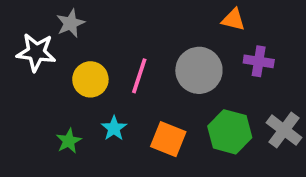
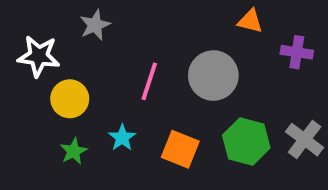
gray star: (71, 23) -> (95, 25), moved
purple cross: (259, 61) -> (297, 52), moved
yellow circle: (90, 79) -> (70, 99), moved

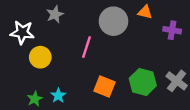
gray circle: (213, 76) -> (114, 21), moved
cyan star: (122, 138) -> (58, 96), moved
green star: (74, 151) -> (35, 99), moved

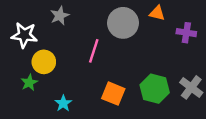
green star: (35, 99) -> (29, 83), moved

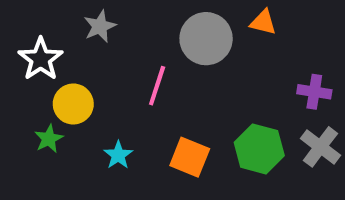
purple cross: (186, 33) -> (314, 92), moved
white star: (24, 35) -> (41, 59), turned 30
cyan star: (63, 103) -> (118, 155), moved

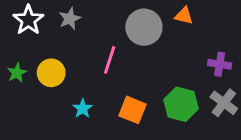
white star: (41, 59) -> (28, 20), moved
green star: (49, 139) -> (17, 73), moved

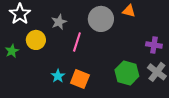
gray star: (70, 19) -> (59, 22), moved
yellow circle: (51, 73) -> (36, 40), moved
orange square: (133, 110) -> (80, 79), moved

